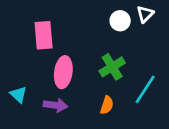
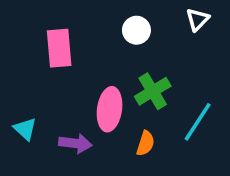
white circle: (120, 21) -> (136, 30), moved
pink ellipse: (63, 72) -> (110, 109), moved

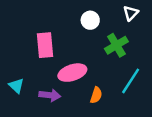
pink rectangle: (59, 48) -> (45, 45), moved
green cross: (153, 91) -> (116, 45), moved
pink ellipse: (110, 109) -> (72, 73), turned 64

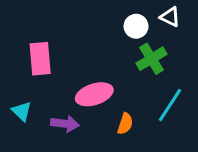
white triangle: (131, 13) -> (170, 17), turned -49
white circle: (90, 20) -> (136, 26), moved
pink rectangle: (45, 45) -> (40, 59), moved

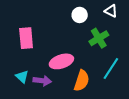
white circle: (136, 26) -> (80, 15), moved
cyan triangle: (22, 111) -> (22, 77), moved
orange semicircle: (125, 124) -> (82, 81), size x1.5

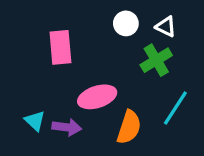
white triangle: (111, 11) -> (166, 27), moved
pink rectangle: (26, 38) -> (60, 47), moved

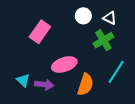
pink rectangle: (60, 47) -> (40, 32), turned 40

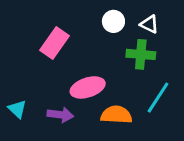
green cross: (103, 40) -> (141, 54), turned 36
cyan triangle: (23, 80) -> (17, 109), moved
orange semicircle: (85, 85) -> (116, 115), turned -105

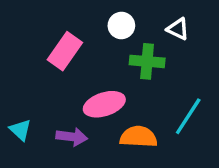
white circle: (113, 21) -> (121, 25), moved
green cross: (141, 54) -> (147, 61), moved

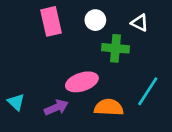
pink rectangle: (65, 51) -> (51, 21), moved, turned -48
purple arrow: (72, 137) -> (56, 107), turned -30

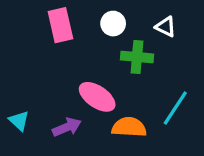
pink ellipse: (82, 82) -> (97, 97), turned 52

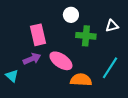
pink rectangle: (60, 25) -> (38, 35), moved
white triangle: (166, 27) -> (112, 26), moved, turned -40
purple arrow: (67, 127) -> (32, 59), moved

